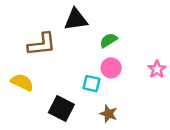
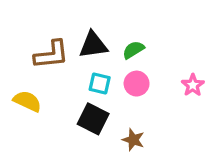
black triangle: (76, 19) -> (93, 45), moved
cyan square: (91, 84) -> (100, 84), moved
black square: (61, 108) -> (93, 119), moved

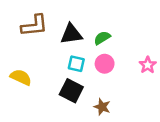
brown L-shape: (51, 55) -> (34, 26), moved

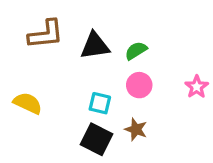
cyan square: (76, 64) -> (100, 103), moved
black square: (71, 91) -> (97, 139), moved
brown star: (102, 107) -> (136, 129), moved

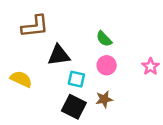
black triangle: (95, 46) -> (59, 55), moved
green semicircle: (136, 51) -> (104, 39), turned -102
brown star: (136, 129) -> (104, 99), turned -30

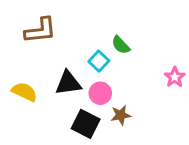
black triangle: (59, 55) -> (68, 83), moved
pink circle: (107, 65) -> (100, 93), moved
cyan square: (76, 79) -> (99, 61), moved, turned 30

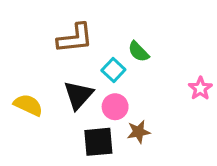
brown L-shape: (40, 30) -> (75, 38), moved
black triangle: (68, 83) -> (78, 95), turned -40
black square: (86, 124) -> (98, 142), turned -32

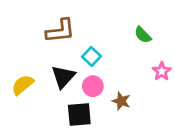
green semicircle: (138, 52) -> (143, 35), moved
yellow semicircle: (28, 105) -> (23, 85), turned -65
brown star: (138, 132) -> (121, 101), moved, turned 30

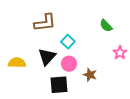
yellow semicircle: (23, 85) -> (17, 63), turned 42

